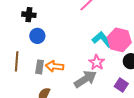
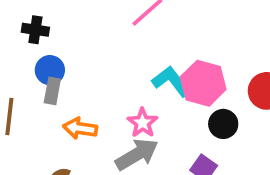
pink star: (97, 62) -> (143, 123), moved
gray rectangle: (40, 67) -> (52, 91), moved

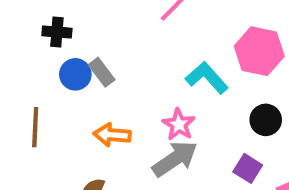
pink hexagon: (203, 83) -> (259, 51), moved
gray rectangle: (52, 91) -> (102, 72), moved, turned -44

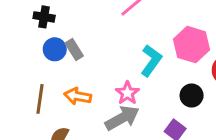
cyan L-shape: (207, 78) -> (151, 61), turned 72
brown line: (35, 127) -> (40, 99), moved

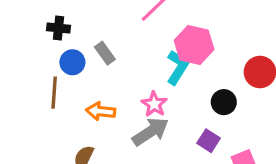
pink hexagon: (191, 45) -> (194, 45), moved
gray rectangle: (74, 49) -> (105, 53), moved
brown line: (40, 99) -> (54, 93), moved

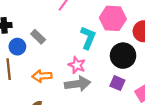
pink hexagon: (194, 45) -> (113, 18), moved
black circle: (224, 102) -> (123, 56), size x1.5
gray arrow: (150, 132) -> (78, 84), turned 35

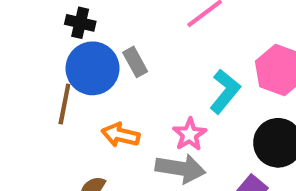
blue circle: (17, 47) -> (93, 68), size x1.6

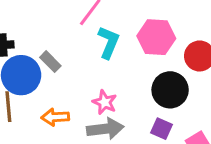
cyan L-shape: (225, 91) -> (109, 42), moved

